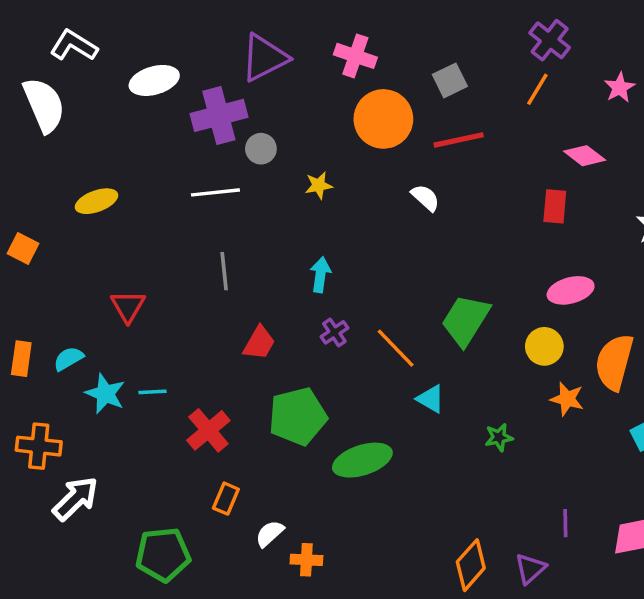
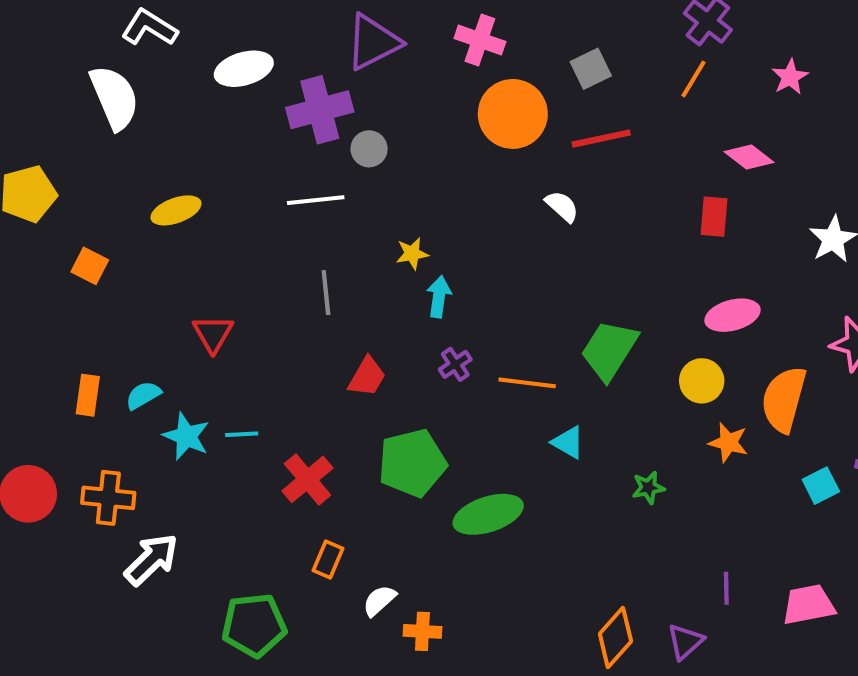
yellow star: (319, 185) -> (412, 254), moved
orange line: (396, 348) -> (527, 383), turned -39

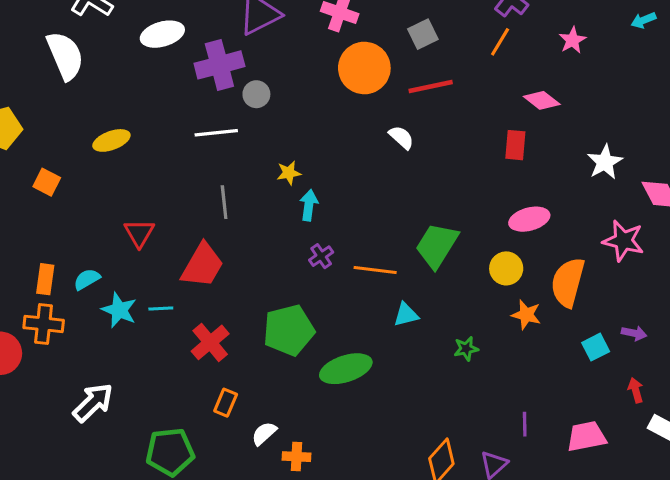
red trapezoid: (367, 377) -> (202, 265), moved, size x1.5
cyan triangle: (568, 442) -> (406, 315), turned -44
orange cross: (108, 498) -> (44, 324), moved

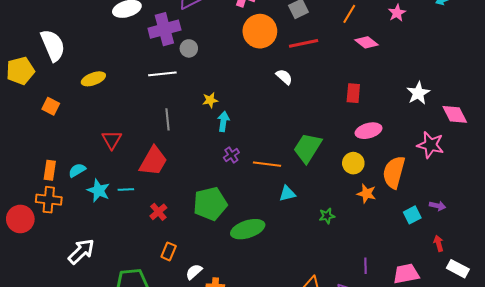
white semicircle: (65, 56) -> (53, 45), moved
pink diamond: (542, 100) -> (366, 42), moved
red rectangle: (515, 145) -> (353, 93), moved
red cross: (210, 342) -> (158, 212), size x0.7

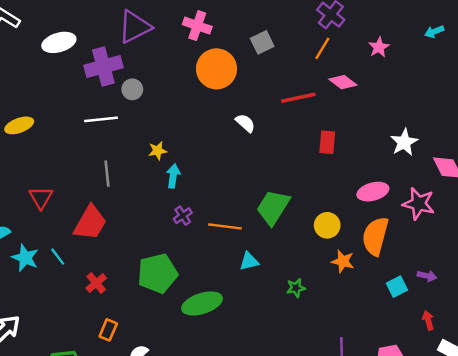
red line: (304, 43) -> (298, 98), moved
pink ellipse: (369, 131) -> (373, 192), moved
cyan line: (126, 190) -> (58, 257), turned 56

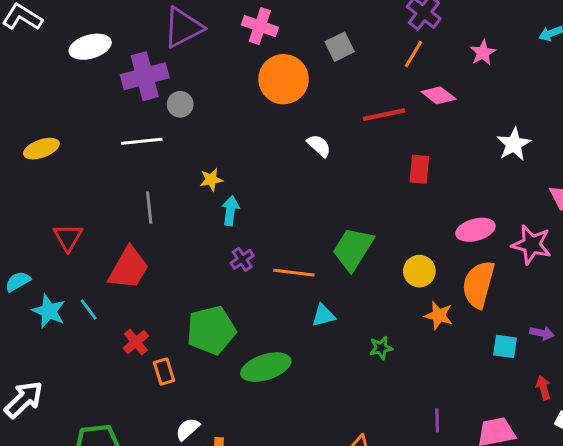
white star: (404, 142) -> (514, 144), moved
cyan square: (397, 287) -> (505, 346), turned 35
orange rectangle: (108, 330) -> (164, 372), moved, turned -40

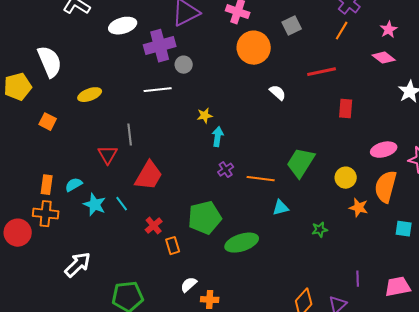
pink diamond: (439, 95) -> (384, 58), moved
gray line: (149, 208) -> (130, 135), moved

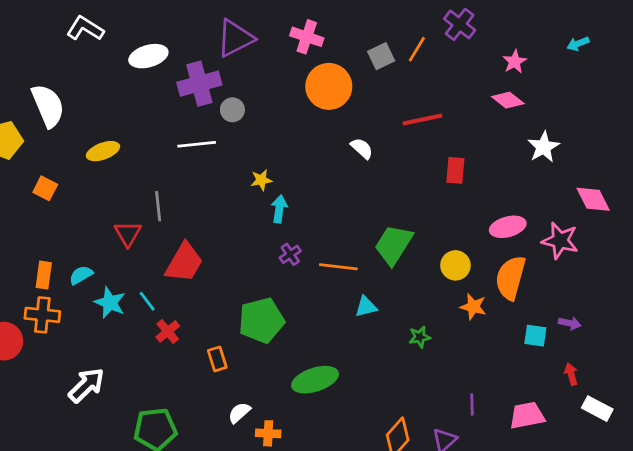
orange line: (342, 31) -> (417, 49), moved
red cross: (154, 226) -> (168, 331), moved
green ellipse: (242, 243) -> (315, 380), moved

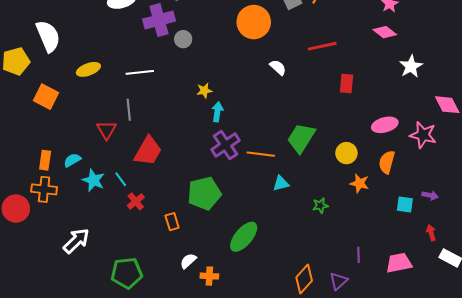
white line: (197, 144) -> (140, 72), moved
orange square: (45, 188) -> (46, 97), size x1.4
purple cross: (290, 254) -> (225, 145), size x1.8
orange semicircle: (511, 278) -> (387, 162), size x0.7
green ellipse: (315, 380) -> (244, 237), turned -32

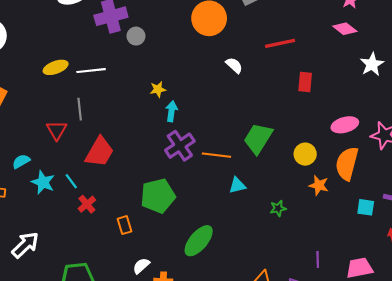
yellow ellipse: (88, 69) -> (56, 67), moved
orange semicircle: (387, 162) -> (347, 163), size x1.4

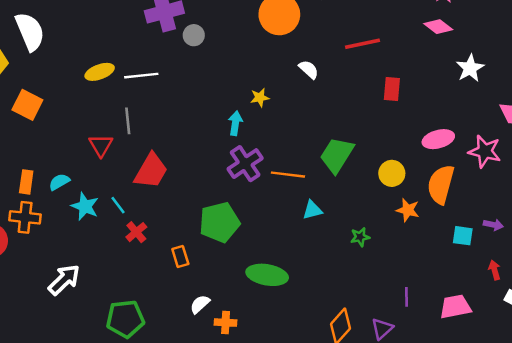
yellow star: (158, 89) -> (260, 98), moved
green ellipse: (199, 241) -> (267, 275), turned 60

